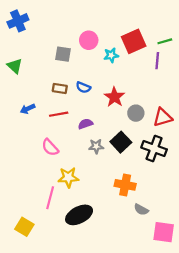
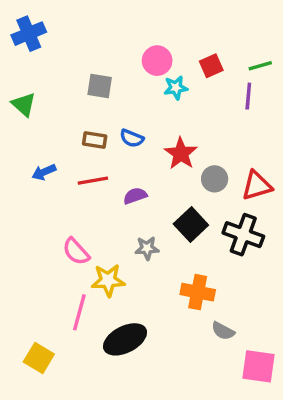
pink circle: (89, 40) -> (157, 61), moved
red square: (134, 41) -> (211, 66), size x0.6
gray star: (96, 146) -> (147, 248), moved
pink semicircle: (50, 147) -> (76, 252), moved

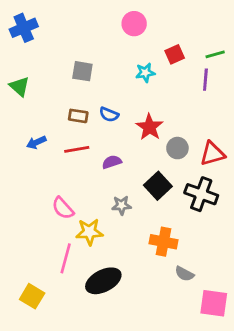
pink circle: (157, 61) -> (134, 24), moved

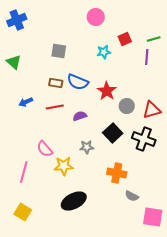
blue semicircle: (109, 114) -> (78, 82), size x1.5
pink line: (66, 258) -> (24, 172), moved

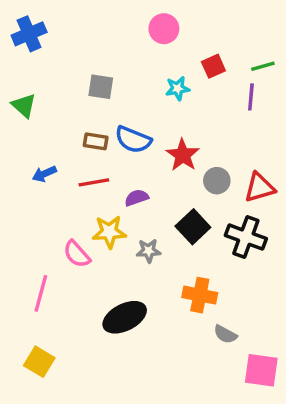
yellow star: (64, 166) -> (109, 232), moved
black ellipse: (74, 201) -> (125, 317), moved

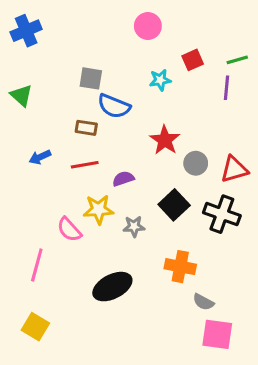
blue semicircle: (133, 140) -> (114, 106), moved
pink square: (261, 370) -> (217, 334), moved

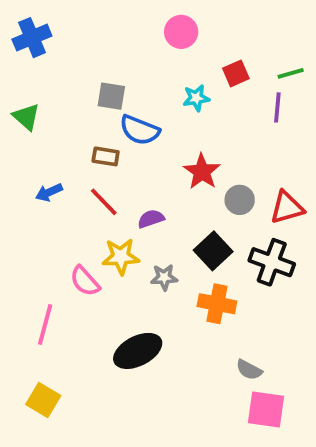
red line: (85, 165) -> (104, 202), turned 56
orange cross: (180, 267) -> (217, 304), moved

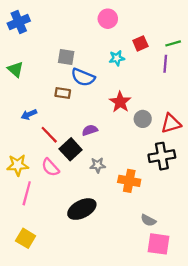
red line: (104, 202) -> (49, 135), moved
black square: (213, 251) -> (71, 149), moved
yellow star: (121, 257) -> (18, 165), moved
black cross: (272, 262) -> (162, 156), turned -30

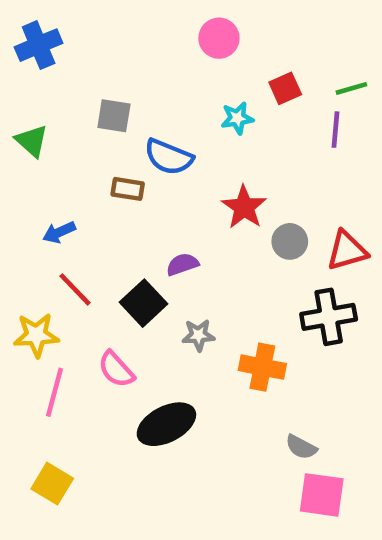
gray square: (66, 57) -> (114, 116), moved
red line: (49, 135) -> (75, 289), moved
pink semicircle: (50, 167) -> (116, 369), moved

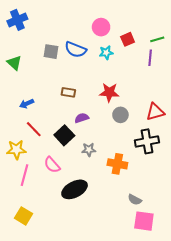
pink circle: (219, 38) -> (101, 27), moved
blue semicircle: (169, 157) -> (76, 50), moved
brown rectangle: (128, 189) -> (68, 92), moved
red star: (244, 207) -> (109, 92), turned -30
gray circle: (290, 241) -> (120, 115), moved

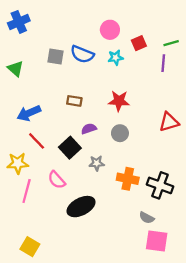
blue arrow: (27, 104) -> (29, 113), size x1.5
gray circle: (120, 115) -> (120, 133), moved
black cross: (147, 141) -> (160, 185), moved, turned 30
yellow square: (23, 216) -> (30, 247), moved

